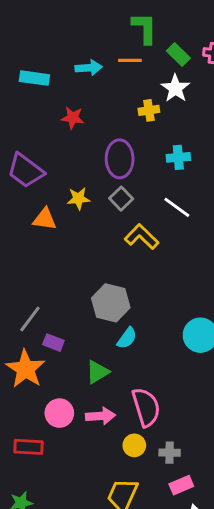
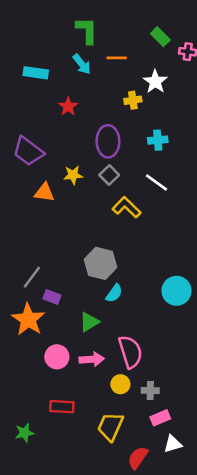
green L-shape: (145, 28) -> (87, 30), moved
green rectangle: (178, 55) -> (160, 37), moved
cyan arrow: (89, 68) -> (82, 64), turned 55
red star: (73, 118) -> (68, 106), turned 30
red rectangle: (28, 447) -> (62, 407), moved

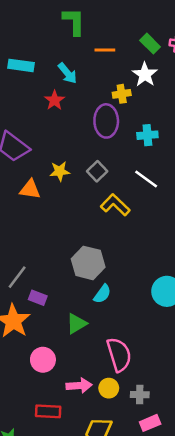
green rectangle: (160, 37) -> (150, 44), moved
cyan arrow: (82, 64) -> (67, 73), moved
purple ellipse: (108, 141) -> (106, 121), moved
pink arrow: (92, 359) -> (79, 386), moved

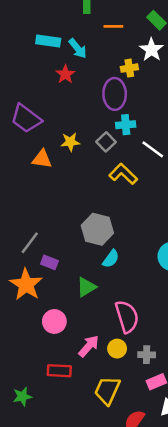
cyan rectangle: (21, 65) -> (48, 41), moved
cyan cross: (147, 135) -> (126, 125), moved
pink arrow: (79, 386) -> (89, 346), turned -45

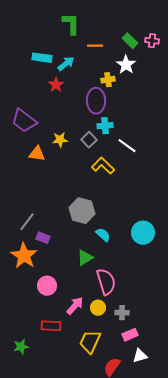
cyan arrow: (78, 48) -> (66, 64), turned -90
cyan semicircle: (111, 259) -> (103, 235), moved, turned -84
green triangle: (86, 287) -> (85, 258), moved

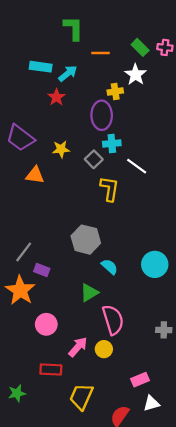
yellow star: (60, 140) -> (61, 149), moved
yellow L-shape: (103, 166) -> (110, 189), turned 55
gray cross: (122, 313) -> (164, 330), moved
yellow trapezoid: (90, 342) -> (81, 397), moved

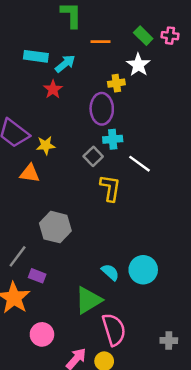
yellow star: (61, 149) -> (46, 145), moved
gray hexagon: (86, 240) -> (55, 227), moved
cyan circle: (155, 264) -> (143, 270), moved
green triangle: (89, 293) -> (88, 300), size x1.4

